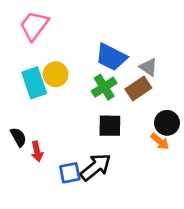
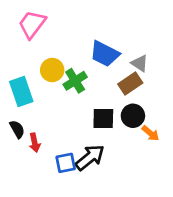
cyan rectangle: (34, 83) -> (21, 92), moved
green cross: (104, 87) -> (75, 81), moved
black circle: (167, 123) -> (133, 116), moved

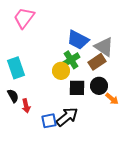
gray triangle: (140, 63) -> (104, 47), size x1.5
yellow circle: (52, 70) -> (61, 71), moved
green cross: (75, 81) -> (71, 60), moved

